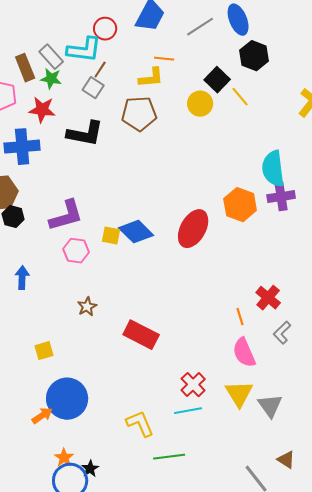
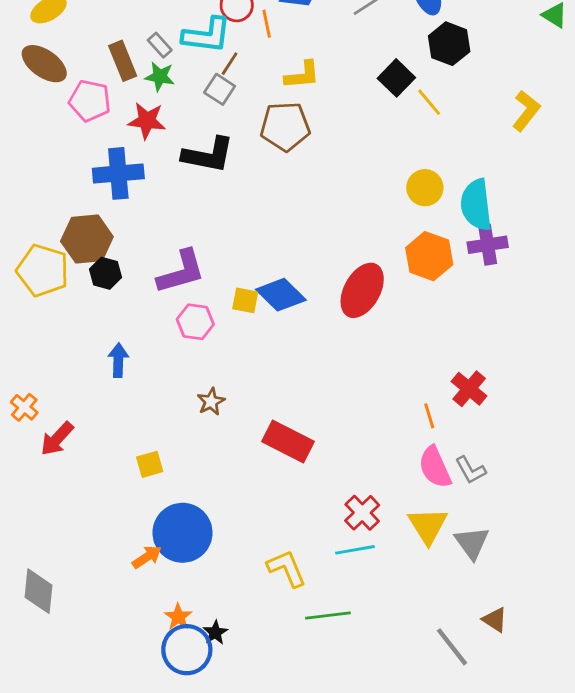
gray rectangle: (51, 57) -> (160, 45), size x0.7
orange line: (164, 59) -> (267, 24), moved, turned 72
yellow circle: (200, 104) -> (425, 188), moved
gray L-shape: (282, 333) -> (471, 470), moved, turned -75

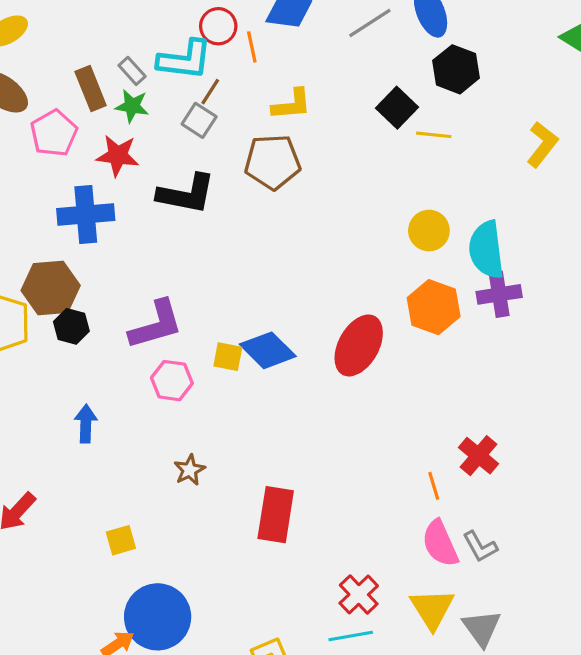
pink pentagon: (90, 101) -> (54, 133), turned 30
yellow line: (429, 102) -> (434, 135), turned -44
red rectangle: (288, 442) -> (276, 515), turned 72

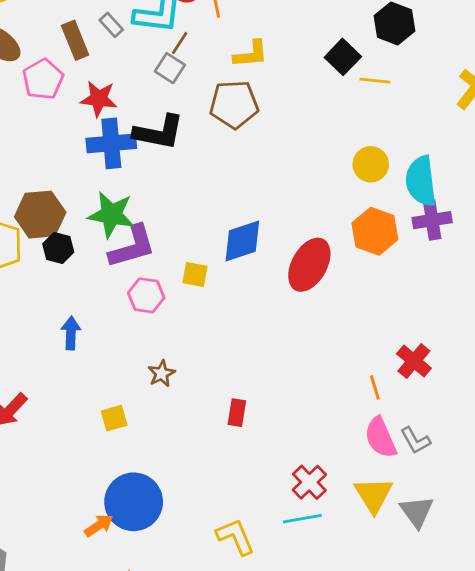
green star: (132, 106) -> (111, 215), moved, size x1.6
blue cross: (86, 215) -> (111, 143), moved
blue diamond: (268, 350) -> (242, 241), moved, turned -63
red rectangle: (276, 515) -> (237, 413), size x0.6
yellow square: (121, 540) -> (114, 418), moved

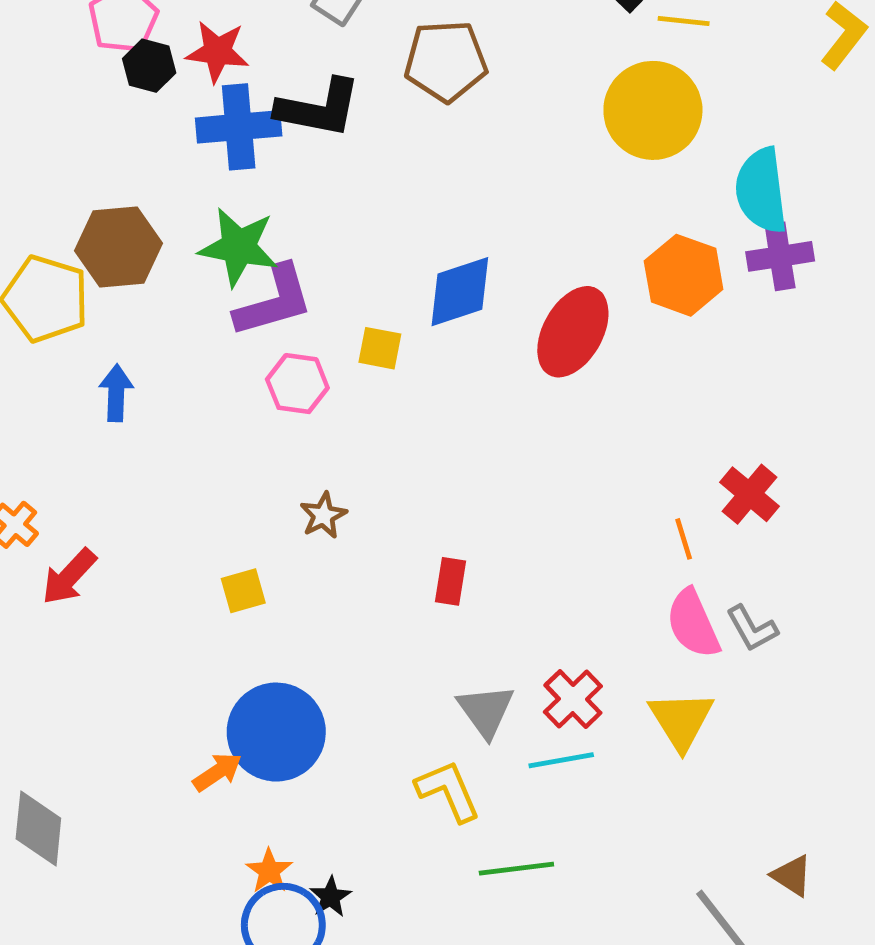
yellow circle: (371, 164) -> (653, 110), moved, size x1.6
black hexagon: (58, 248) -> (149, 66), moved
blue arrow: (71, 333) -> (116, 393), moved
gray triangle: (417, 512) -> (486, 711), moved

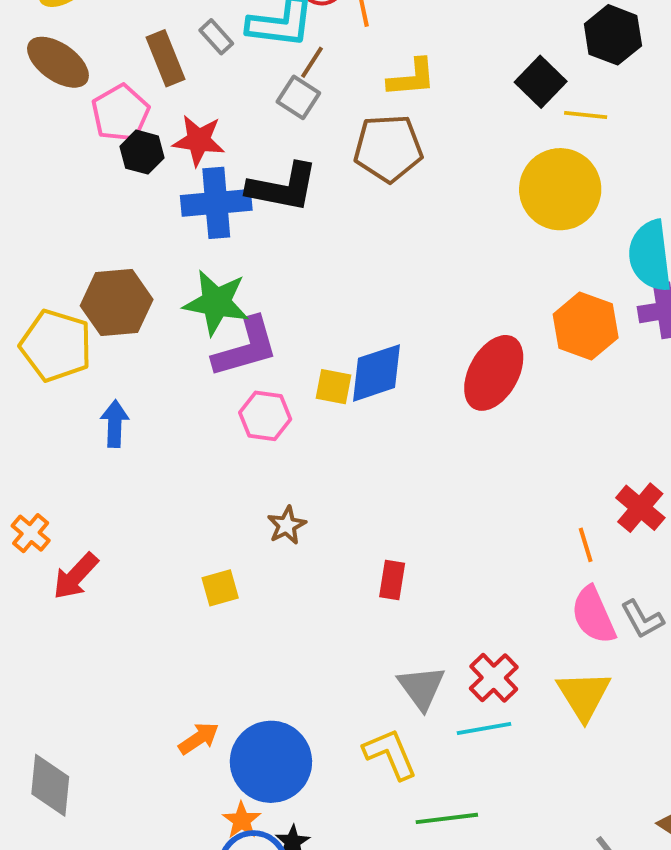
blue diamond: (460, 292) -> (376, 373), moved
blue circle: (276, 732) -> (271, 762), moved

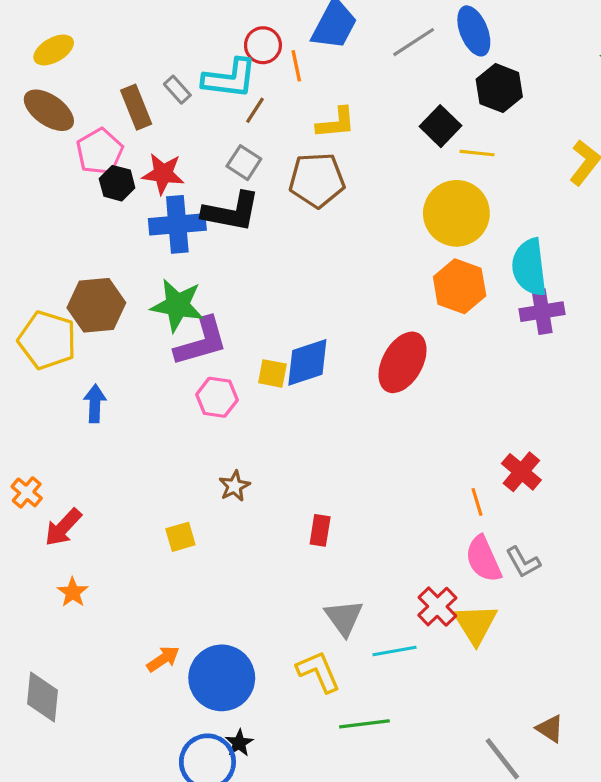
gray square: (298, 97) -> (244, 163), moved
orange hexagon: (586, 326) -> (460, 286), moved
red cross: (494, 678) -> (437, 607), moved
orange star: (242, 820) -> (73, 592), moved

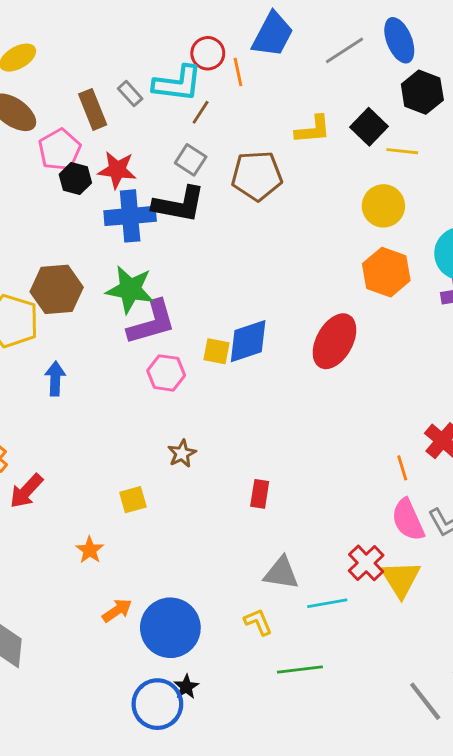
yellow L-shape: (336, 123) -> (313, 130), moved
yellow circle: (456, 213) -> (383, 206), size x0.7
orange star: (73, 592) -> (90, 550), moved
gray triangle: (344, 618) -> (281, 573), turned -45
yellow L-shape: (318, 672) -> (258, 622), size x0.7

